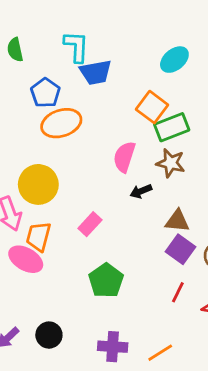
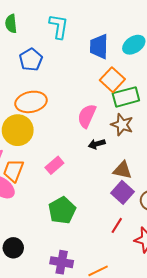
blue trapezoid: (96, 72) -> (99, 47), moved, turned 95
orange ellipse: (61, 123) -> (31, 102), moved

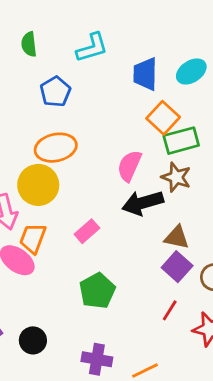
cyan L-shape: (59, 26) -> (92, 48), turned 65
black arrow: (97, 144) -> (143, 203), size x1.8

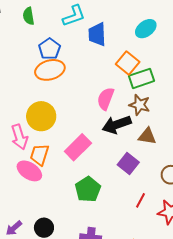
blue trapezoid: (145, 74) -> (97, 34), moved
orange ellipse: (56, 148) -> (50, 70), moved
pink rectangle: (87, 231) -> (78, 147), size x1.5
brown triangle: (177, 237) -> (147, 136), moved
purple square: (177, 267) -> (128, 164), moved

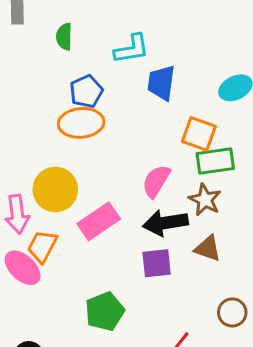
orange square: (128, 63) -> (199, 134), turned -30
pink rectangle: (78, 147) -> (99, 221), moved
purple square: (128, 164) -> (157, 263), moved, turned 35

